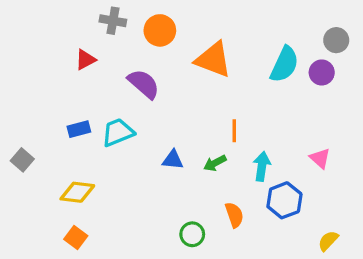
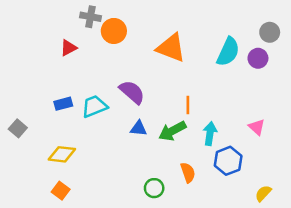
orange circle: (160, 30) -> (114, 31), moved
purple semicircle: (144, 84) -> (132, 92), moved
green arrow: (215, 163) -> (172, 131), size x1.5

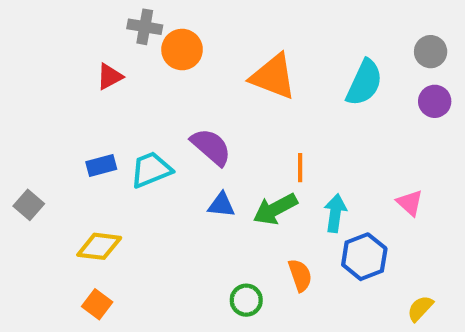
purple circle: (258, 58) -> (435, 101), moved

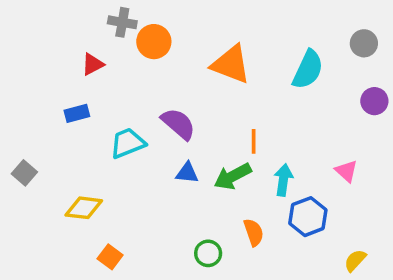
purple circle: (435, 101) -> (374, 101), moved
blue rectangle: (101, 166) -> (77, 113), moved
orange square: (97, 304) -> (110, 257), moved

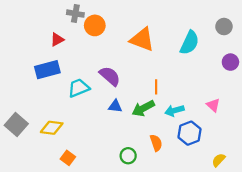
blue rectangle: (77, 113) -> (47, 70), size x1.6
gray square: (24, 173) -> (16, 125), moved, size x1.5
cyan arrow: (283, 180) -> (174, 111), turned -114

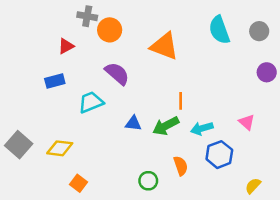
cyan semicircle: (190, 43) -> (219, 30), moved, turned 135
blue rectangle: (47, 70) -> (55, 81), size x0.7
purple semicircle: (110, 76) -> (117, 74), moved

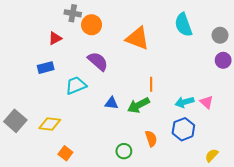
gray circle: (259, 31) -> (220, 35), moved
cyan arrow: (202, 128) -> (184, 102), moved

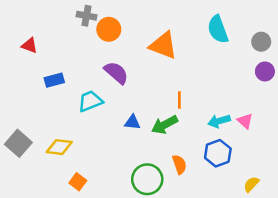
red triangle: (55, 38) -> (30, 45), moved, turned 48
green circle: (124, 151) -> (147, 179), size x1.6

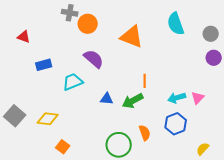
pink triangle: (245, 121) -> (198, 98), turned 32

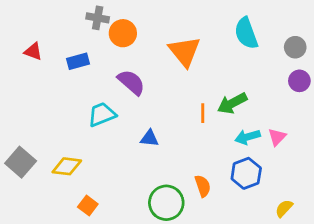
orange triangle: (132, 37) -> (185, 51), turned 30
blue rectangle: (44, 65) -> (78, 61), moved
green arrow: (133, 101) -> (232, 103), moved

